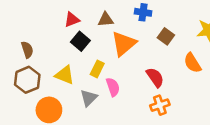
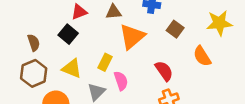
black square: (80, 41) -> (68, 34), moved

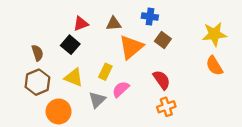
brown square: (175, 29) -> (163, 40), moved
orange semicircle: (202, 56) -> (214, 66), moved
pink semicircle: (121, 81) -> (121, 89), turned -114

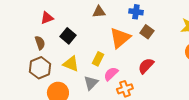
red triangle: (81, 24) -> (47, 18), moved
brown triangle: (114, 24) -> (99, 12), moved
red semicircle: (162, 80) -> (146, 66), turned -102
orange cross: (166, 107) -> (125, 89), moved

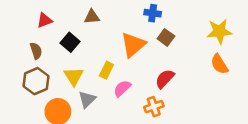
brown triangle: (99, 12) -> (92, 17), moved
yellow triangle: (71, 64) -> (74, 76), turned 36
gray triangle: (91, 83) -> (87, 99), moved
orange cross: (125, 89) -> (154, 107), moved

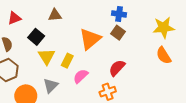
blue cross: (153, 13) -> (119, 14), moved
yellow triangle: (74, 76) -> (47, 56), moved

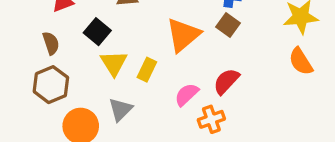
pink semicircle: (81, 76) -> (187, 95), moved

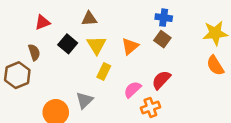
orange triangle: (183, 35) -> (130, 46), size x0.7
yellow triangle: (114, 63) -> (96, 45), moved
brown hexagon: (51, 85) -> (17, 75), moved

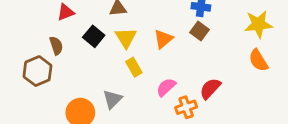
yellow rectangle: (104, 72) -> (134, 67), turned -56
red semicircle: (161, 80) -> (210, 89), moved

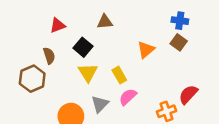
yellow triangle: (126, 38) -> (88, 73), moved
pink semicircle: (166, 87) -> (128, 97), moved

